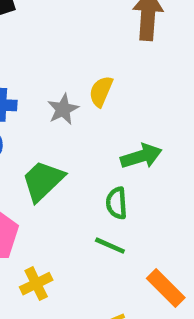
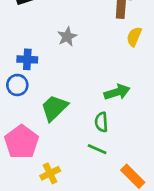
yellow semicircle: (101, 91) -> (134, 37), moved
gray star: (63, 109) -> (67, 37), moved

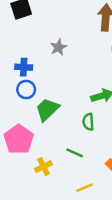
blue circle: (17, 85) -> (26, 89), moved
green line: (97, 149) -> (75, 153), moved

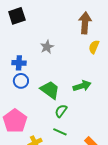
green trapezoid: (47, 109) -> (50, 90), moved, turned 80
green semicircle: (88, 122) -> (61, 111), moved, turned 40

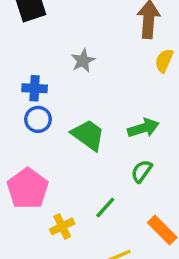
green semicircle: (61, 111) -> (142, 171), moved
green line: (60, 132) -> (105, 207), turned -72

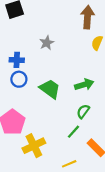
green line: (105, 207) -> (74, 132), moved
yellow cross: (62, 226) -> (34, 146), size x1.5

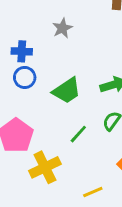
green trapezoid: (50, 89) -> (67, 91), turned 110
green line: (74, 132) -> (78, 134), moved

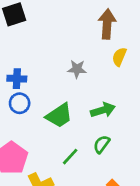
gray star: (62, 28) -> (77, 69), moved, turned 30

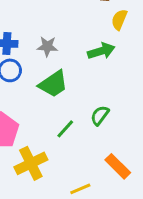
gray star: (77, 69) -> (47, 47), moved
green arrow: (103, 110) -> (101, 51), moved

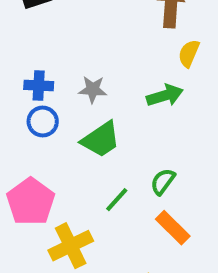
orange rectangle: (118, 166) -> (173, 228), moved

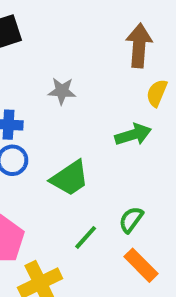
gray star: (93, 89) -> (62, 91), moved

